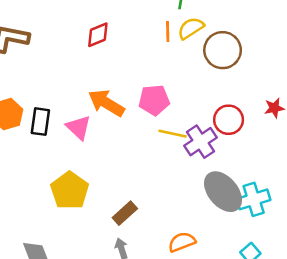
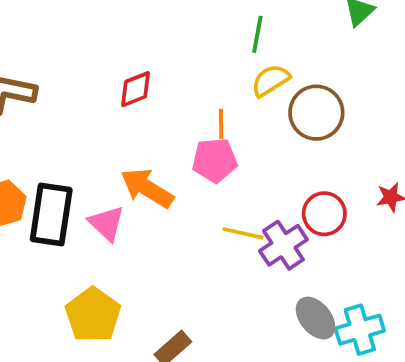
orange line: (168, 31) -> (221, 124), moved
pink pentagon: (154, 100) -> (215, 160), moved
black rectangle: (40, 122) -> (51, 214), size x1.5
gray ellipse: (223, 192) -> (316, 318), size x0.7

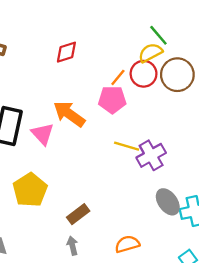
green line: (257, 34) -> (158, 35), moved, turned -55
orange line: (221, 124) -> (118, 77), turned 36
red circle: (324, 214) -> (144, 74), moved

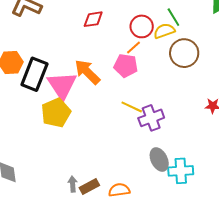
red circle: (144, 74) -> (142, 26), moved
pink triangle: (43, 134) -> (62, 85), size x1.5
yellow pentagon: (30, 190) -> (56, 113), moved
brown rectangle: (78, 214) -> (89, 187), moved

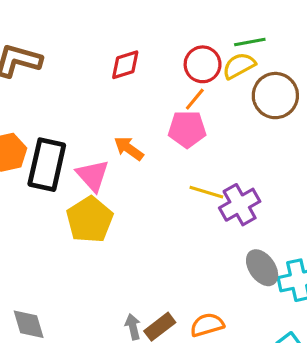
green line: (173, 17) -> (250, 42), turned -60
orange arrow: (87, 72) -> (129, 148), size x0.7
pink triangle: (62, 85) -> (93, 175), size x0.7

